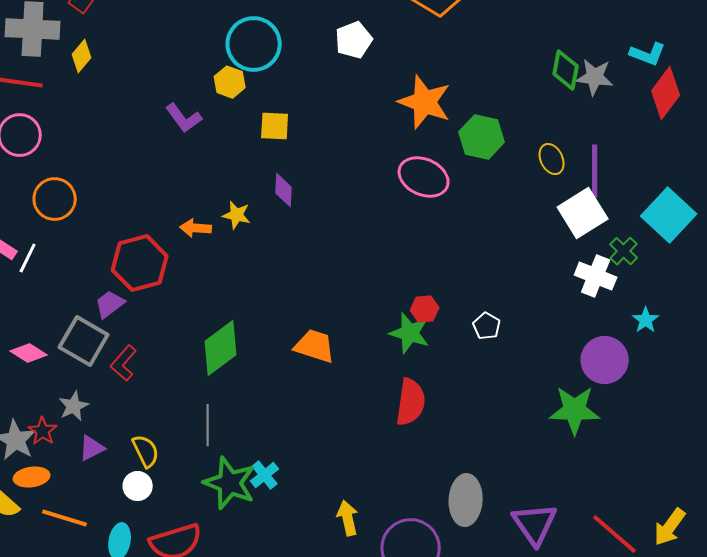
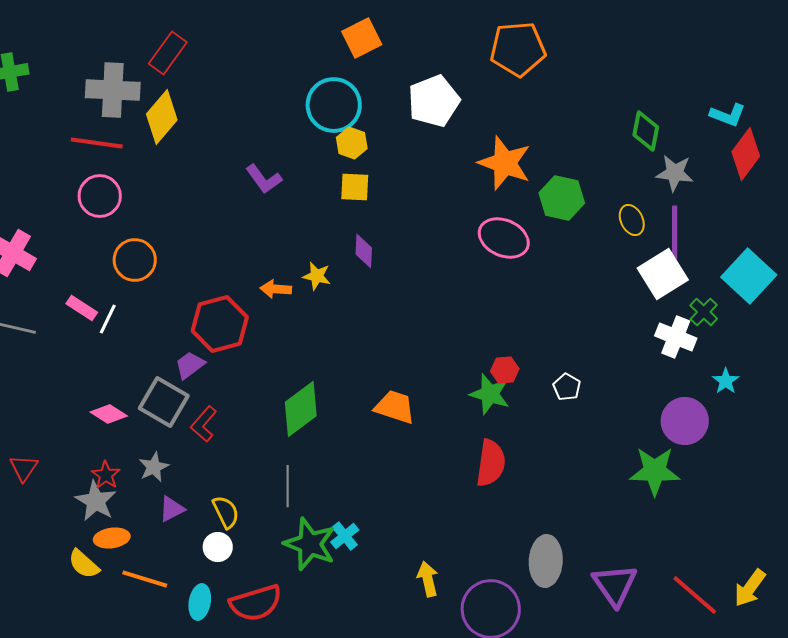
white pentagon: (354, 40) -> (434, 101), size x1.4
yellow diamond: (82, 56) -> (162, 117), size x1.6
gray star: (595, 77) -> (675, 173), moved
yellow hexagon: (230, 82) -> (352, 143), moved
red star: (43, 431) -> (106, 475), moved

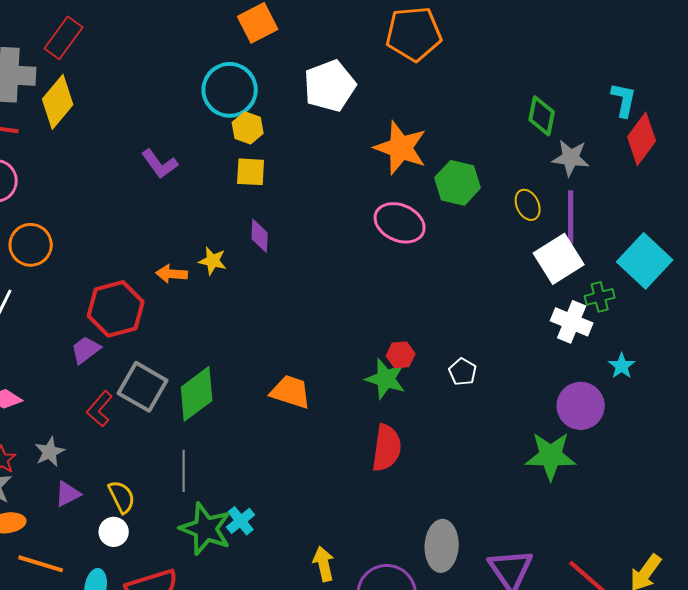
cyan L-shape: (728, 115) -> (624, 100), turned -99
green cross: (704, 312) -> (600, 297), turned 32
gray square: (164, 402) -> (143, 387), moved

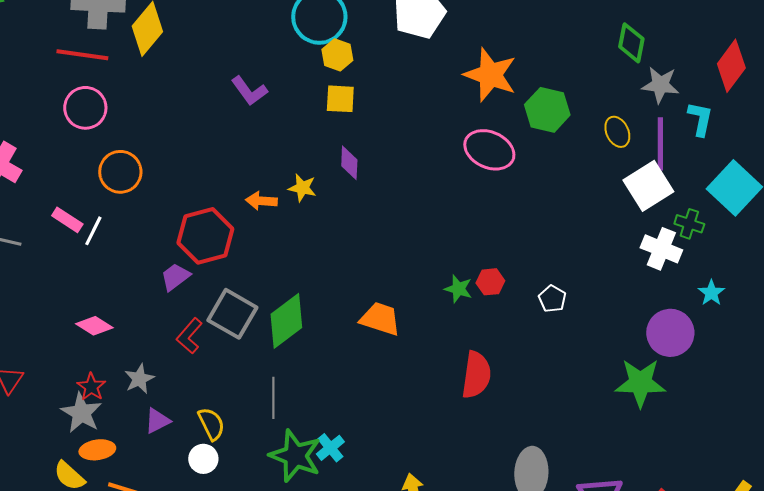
cyan L-shape: (624, 100) -> (700, 119), moved
green cross: (600, 297) -> (689, 224), turned 32
green star: (386, 379) -> (458, 289), moved, size x0.7

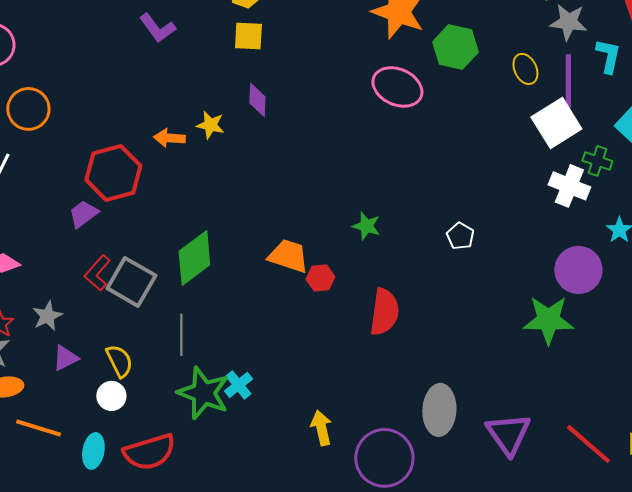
red hexagon: (490, 282) -> (320, 278), moved
gray square: (232, 314) -> (131, 282), moved

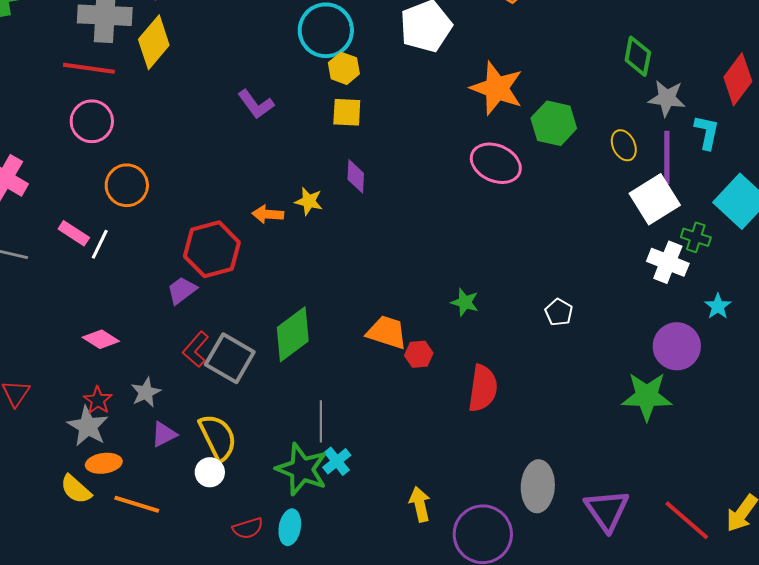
gray line: (181, 335) -> (321, 421), moved
yellow semicircle: (119, 361) -> (218, 437), size x1.4
cyan ellipse: (93, 451) -> (290, 527), moved
red semicircle: (149, 452) -> (248, 528), size x0.6

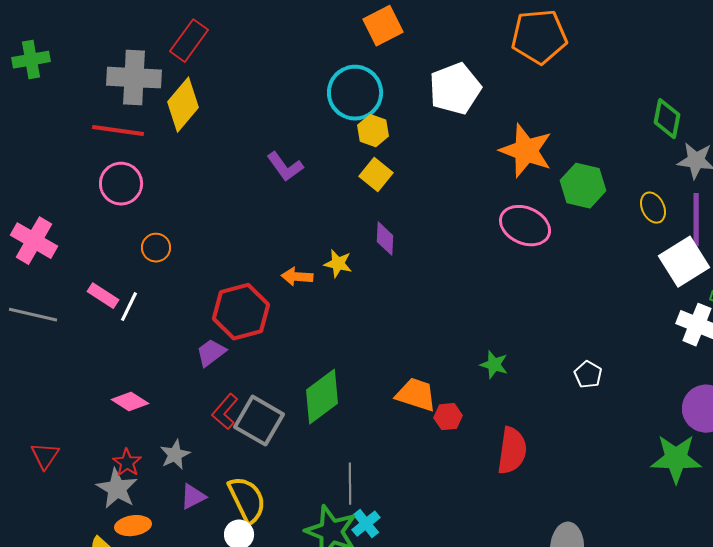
yellow square: (347, 112) -> (376, 175), turned 36
orange circle: (127, 185) -> (156, 248), size x0.7

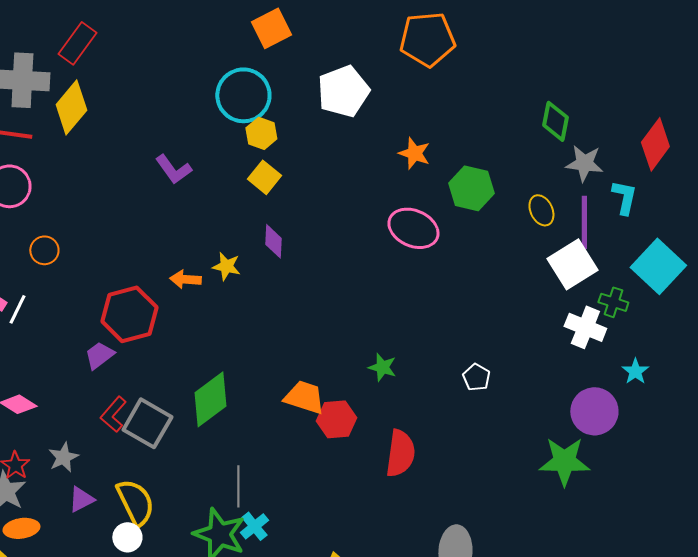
orange star: (526, 151) -> (414, 153), size x0.6
red hexagon: (448, 417) -> (336, 419), size x1.4

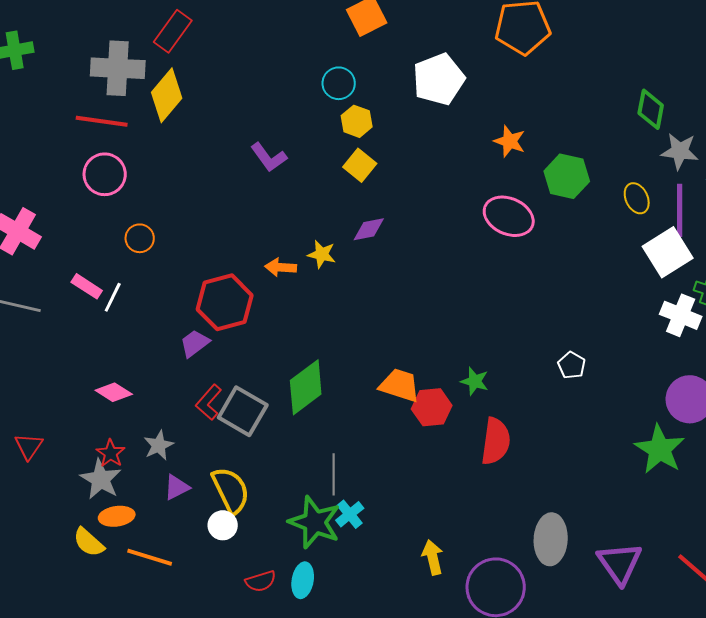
cyan circle: (243, 95) -> (339, 83), size x0.6
purple diamond: (273, 241) -> (369, 229), turned 76
green star: (382, 367) -> (475, 381), moved
green star: (564, 461) -> (660, 449), turned 30

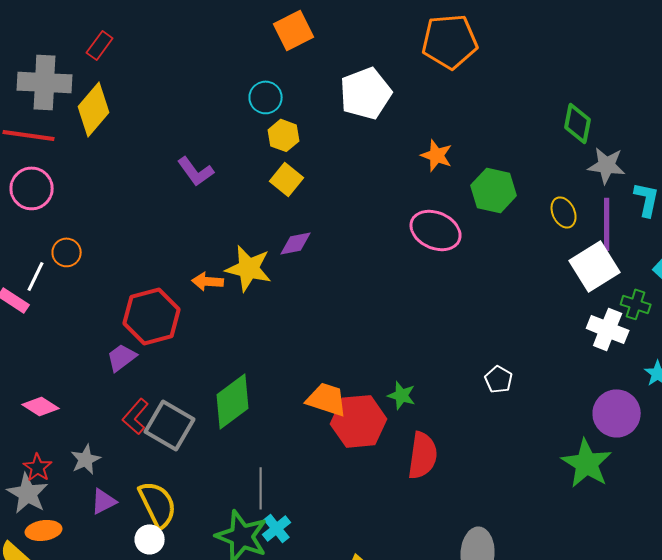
red rectangle: (173, 31) -> (100, 45), size x0.7
yellow star: (322, 254) -> (249, 268), size x1.6
white line: (113, 297) -> (36, 276), moved
red hexagon: (432, 407) -> (359, 421), size x1.4

